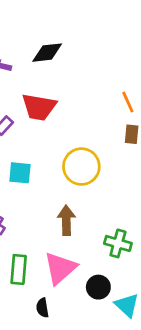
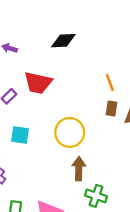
black diamond: (47, 53) -> (63, 41), moved
brown arrow: (66, 220) -> (79, 169), moved

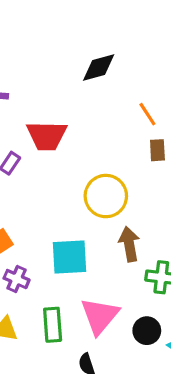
black diamond: (63, 41) -> (99, 67), moved
cyan square: (20, 135) -> (69, 257), moved, size x1.4

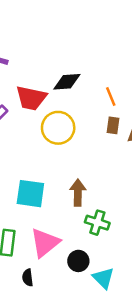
black diamond: (99, 67) -> (67, 82), moved
yellow circle: (106, 196) -> (58, 128), moved

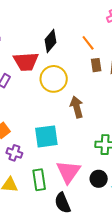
black diamond: (67, 82) -> (50, 41), turned -30
brown arrow: (78, 193) -> (77, 107), moved
black semicircle: (28, 278) -> (63, 203), size x1.5

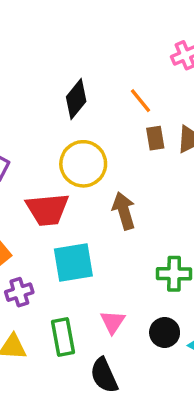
red trapezoid: (26, 62) -> (47, 210), moved
purple cross: (14, 153) -> (19, 292), turned -35
pink triangle: (68, 172) -> (113, 322), size x0.6

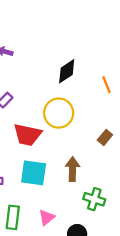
brown rectangle: (155, 138) -> (105, 137), moved, turned 32
brown arrow: (124, 211) -> (72, 169), moved

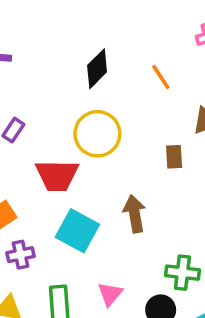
brown rectangle: (105, 137) -> (174, 157), turned -32
cyan square: (34, 173) -> (77, 231), turned 32
green cross: (94, 199) -> (182, 273), moved

